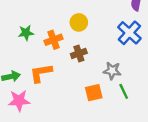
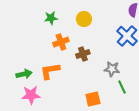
yellow circle: (79, 22) -> (84, 19), moved
green star: (26, 33) -> (51, 18), moved
orange square: (94, 93) -> (93, 99), moved

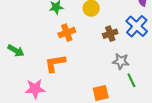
brown cross: (83, 54) -> (110, 34), moved
green arrow: (24, 74) -> (16, 51), moved, turned 42

